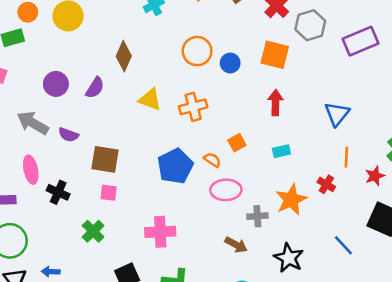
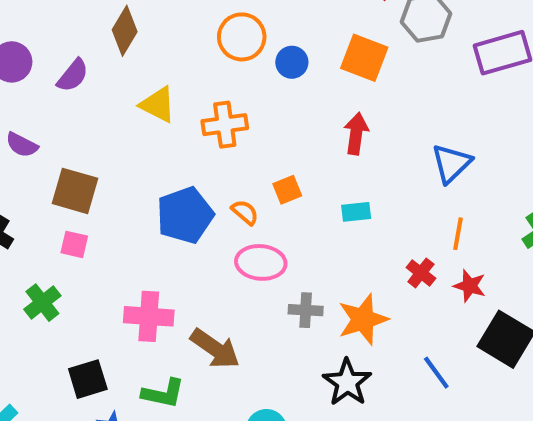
red star: (375, 176) -> (470, 286), moved, turned 30
orange star: (291, 200) -> (363, 319), moved
brown arrow: (236, 245) -> (215, 349), moved, size x1.4

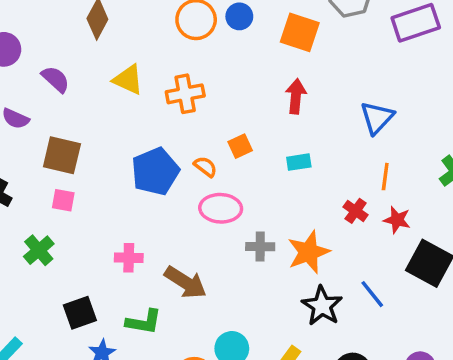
blue circle: (292, 62) -> (239, 16), moved
purple semicircle: (73, 75) -> (56, 79), moved, turned -84
pink cross: (149, 316) -> (129, 258), size x0.7
black star: (347, 382) -> (322, 306), moved

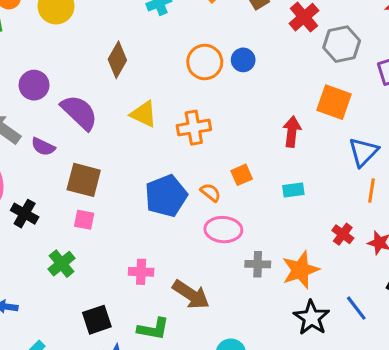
orange square: (300, 32) -> (334, 102), moved
purple semicircle: (56, 79) -> (79, 112), size x1.5
orange line: (385, 177) -> (372, 191), moved

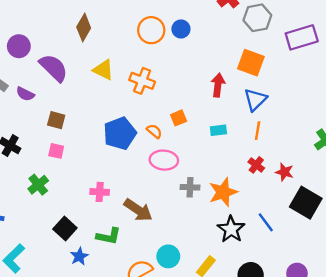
orange cross: (194, 128) -> (142, 81), turned 30
blue triangle: (363, 152) -> (255, 100), moved
brown square: (84, 180) -> (56, 120), size x0.7
orange line: (372, 191) -> (258, 131), moved
black square: (97, 320) -> (65, 228), turned -30

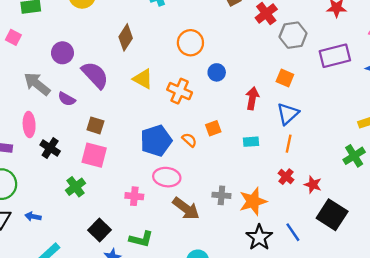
blue circle: (181, 29) -> (217, 72), moved
orange square: (251, 63) -> (285, 78), size x0.7
pink square: (56, 151) -> (94, 155), size x1.6
pink ellipse: (164, 160) -> (167, 177), moved
brown arrow: (138, 210) -> (186, 208), moved

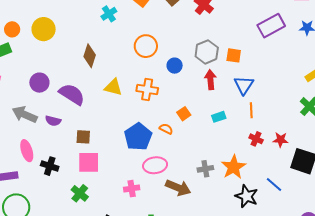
gray hexagon: (293, 35) -> (207, 52), moved

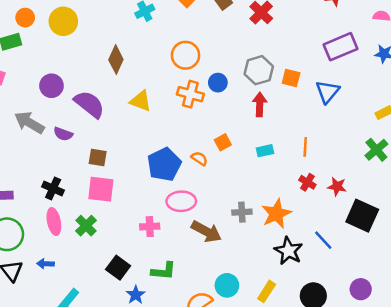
blue triangle: (244, 85) -> (327, 92), moved
orange cross: (147, 89) -> (190, 94), moved
pink ellipse: (27, 151) -> (54, 222), moved

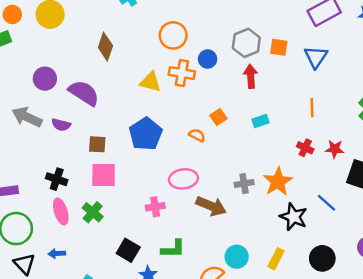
yellow triangle: (141, 101) -> (150, 82), moved
orange line: (305, 147) -> (312, 108), moved
blue pentagon: (164, 164) -> (146, 134), moved

